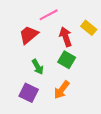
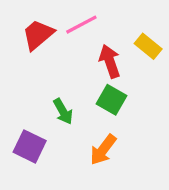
red trapezoid: (29, 35) -> (38, 35), moved
purple square: (29, 93) -> (30, 146), moved

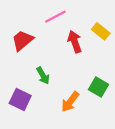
red trapezoid: (38, 35) -> (22, 40), moved
green square: (111, 100) -> (99, 87), moved

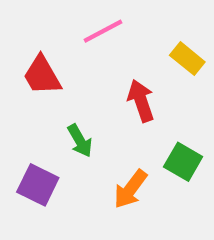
red trapezoid: (22, 40) -> (42, 75), turned -80
red arrow: (75, 42) -> (141, 101), moved

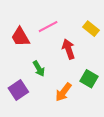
pink line: (103, 31) -> (48, 27), moved
purple square: (38, 185) -> (18, 90), turned 30

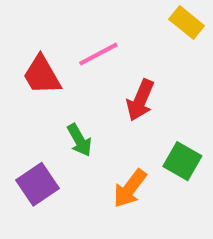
yellow rectangle: (91, 29) -> (187, 23), moved
red arrow: (69, 49) -> (140, 100), turned -138

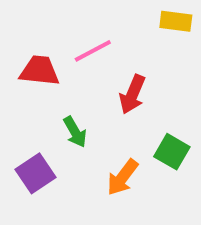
yellow rectangle: (187, 23) -> (176, 21), turned -32
red trapezoid: (42, 75) -> (40, 71), turned 126

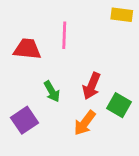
pink line: (93, 51) -> (64, 35), turned -60
red arrow: (132, 94) -> (92, 86), moved

